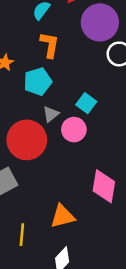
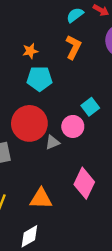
cyan pentagon: (38, 82) -> (40, 79), moved
gray triangle: (51, 114) -> (52, 142), moved

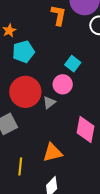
orange L-shape: (73, 47) -> (59, 15), moved

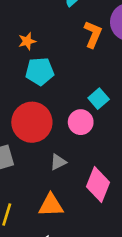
gray triangle: (49, 102) -> (58, 162), moved

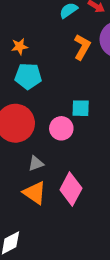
cyan square: (99, 99) -> (81, 108), turned 36
orange triangle: (51, 205) -> (35, 193), moved, turned 30

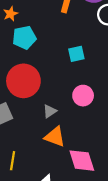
pink circle: (61, 128) -> (83, 96), moved
pink diamond: (71, 189) -> (82, 161), moved, turned -32

